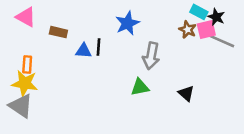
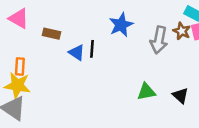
blue triangle: (84, 51) -> (77, 53), turned 30
gray arrow: (151, 56) -> (159, 40), moved
green triangle: (140, 87) -> (146, 92), moved

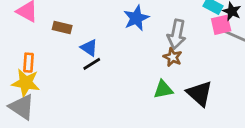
brown star: (182, 31) -> (173, 57), moved
black line: (92, 49) -> (92, 64), moved, turned 54
black triangle: (180, 96) -> (200, 93), size x1.5

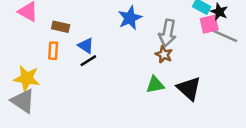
orange rectangle: (28, 63) -> (53, 51), moved

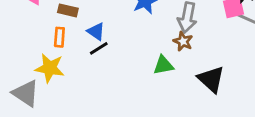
yellow star: (27, 78) -> (50, 68), moved
green triangle: (155, 85) -> (163, 65), moved

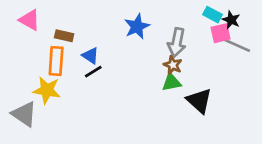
orange rectangle: (59, 37) -> (56, 61), size x1.5
green triangle: (163, 65) -> (171, 82), moved

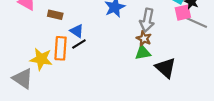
orange rectangle: (56, 61) -> (61, 48), moved

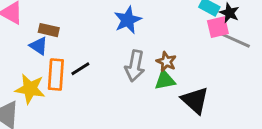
gray arrow: (147, 20) -> (135, 66), moved
blue triangle: (77, 31) -> (39, 46), moved

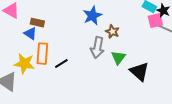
brown star: (166, 62) -> (112, 32), moved
black line: (80, 69) -> (61, 64), moved
green triangle: (165, 80) -> (118, 58), turned -42

